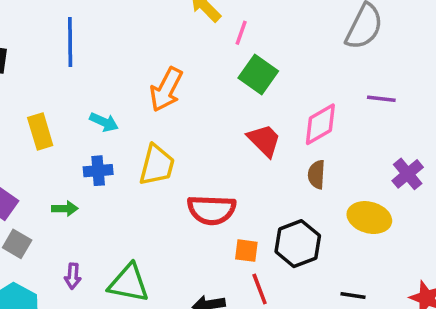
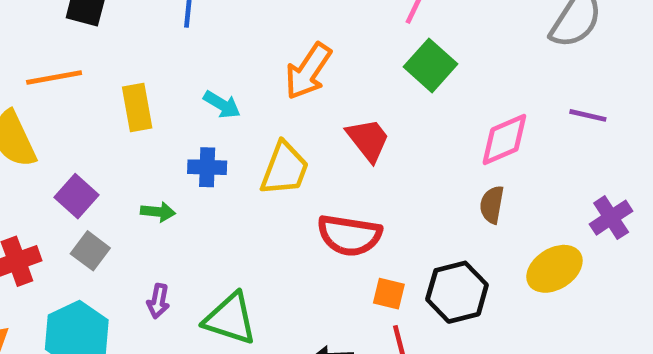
red trapezoid: (264, 140) -> (368, 140), moved
yellow ellipse: (369, 218) -> (554, 269), turned -54

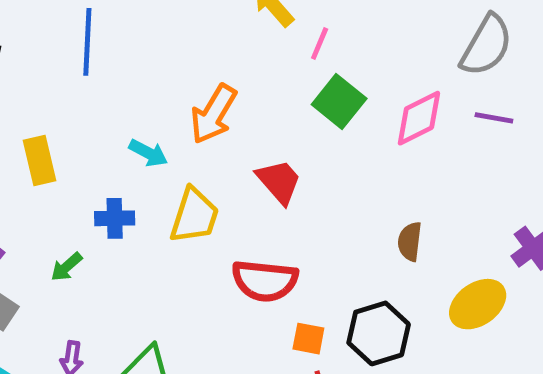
cyan arrow: (222, 105) -> (148, 153), moved
purple line: (588, 115) -> (494, 118), moved
pink diamond: (504, 139) -> (419, 118), moved
green arrow: (158, 212) -> (66, 267), turned 136

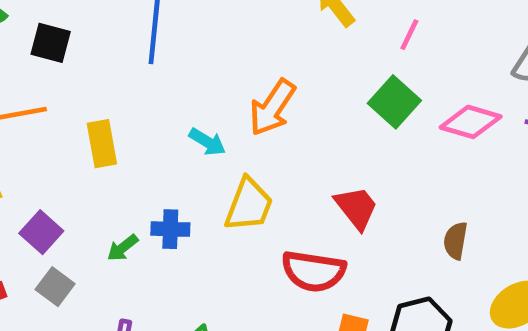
pink line: (320, 44) -> (409, 35), moved
pink diamond: (419, 118) -> (471, 122), turned 40
red trapezoid: (279, 181) -> (356, 208), moved
blue cross: (115, 218) -> (170, 229), moved

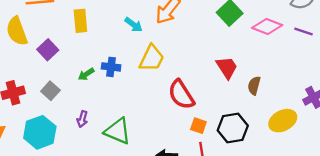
red trapezoid: (356, 208) -> (227, 67), moved
purple square: (41, 232) -> (48, 50), moved
red semicircle: (313, 271) -> (181, 95), turned 44

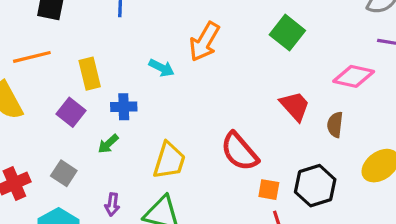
pink diamond: (267, 26) -> (354, 76), moved
purple square: (48, 50) -> (71, 112), moved
yellow trapezoid: (152, 58) -> (169, 161), moved
blue cross: (111, 67) -> (124, 107), moved

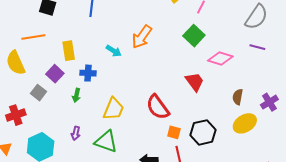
pink diamond: (354, 76) -> (220, 58), moved
brown semicircle: (335, 125) -> (238, 97), moved
green arrow: (108, 144) -> (76, 95), turned -40
gray square: (64, 173) -> (38, 93), moved

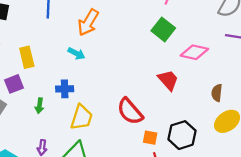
orange arrow: (142, 37) -> (88, 22), moved
blue cross: (88, 73) -> (65, 89), moved
purple square: (55, 74) -> (14, 84), turned 30

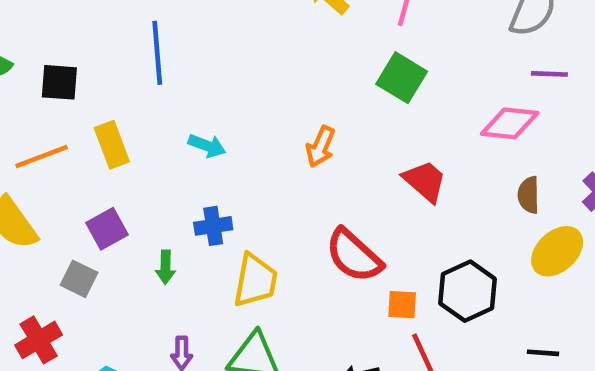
orange arrow: (88, 22) -> (321, 147), moved, size x0.7
pink diamond: (194, 52) -> (510, 123), moved
cyan arrow: (76, 53) -> (207, 146), moved
yellow rectangle: (27, 57) -> (112, 145), moved

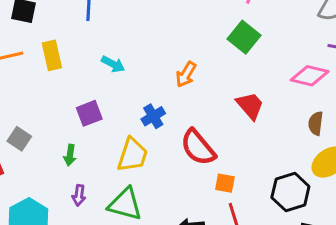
blue cross: (213, 226) -> (153, 116), moved, turned -30
purple square: (107, 229) -> (89, 113), moved
green arrow: (165, 267) -> (70, 155), moved
black hexagon: (468, 291) -> (290, 192), moved

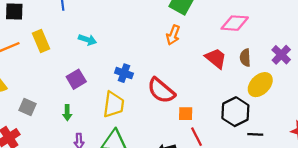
orange arrow: (186, 74) -> (173, 35), moved
red trapezoid: (250, 106) -> (216, 58), moved
blue cross: (153, 116) -> (124, 73), turned -30

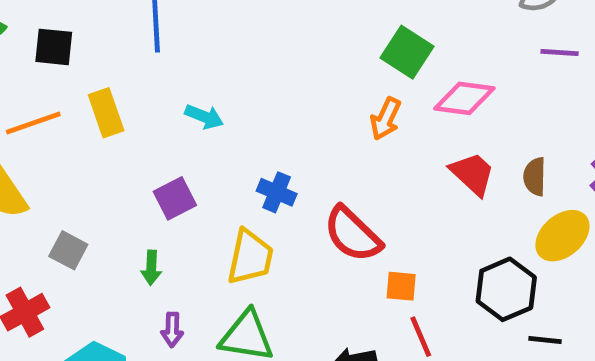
pink diamond: (235, 23) -> (464, 98), moved

